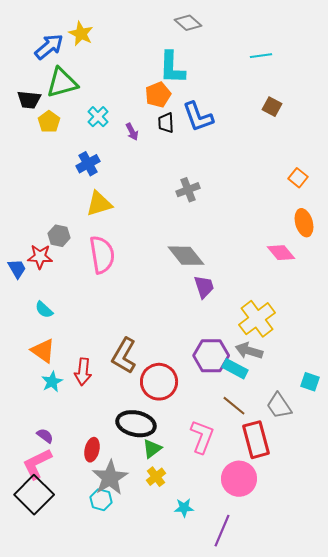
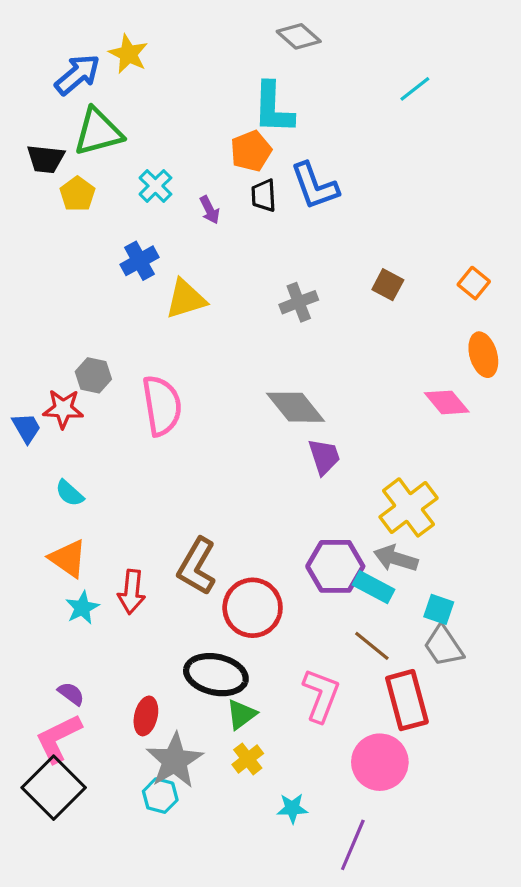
cyan line: (261, 56) -> (415, 89), turned -30
brown square: (272, 107) -> (388, 285), moved
yellow triangle: (99, 204) -> (186, 299), moved
cyan square: (310, 382) -> (439, 609), moved

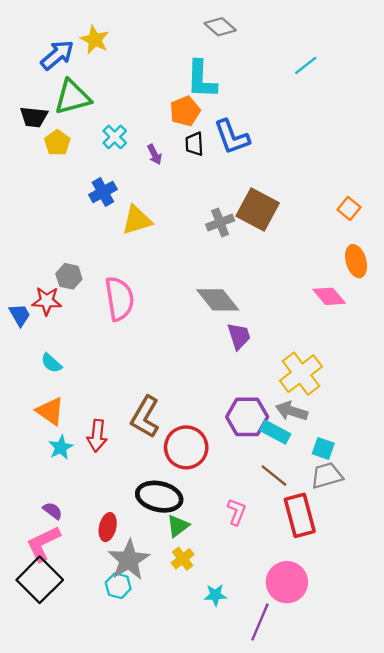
brown square: (388, 285) -> (258, 210), moved, size x1.8
gray trapezoid: (444, 646) -> (327, 476), turned 108
pink L-shape: (321, 695) -> (237, 512), size x0.7
pink circle: (380, 762) -> (287, 582), moved

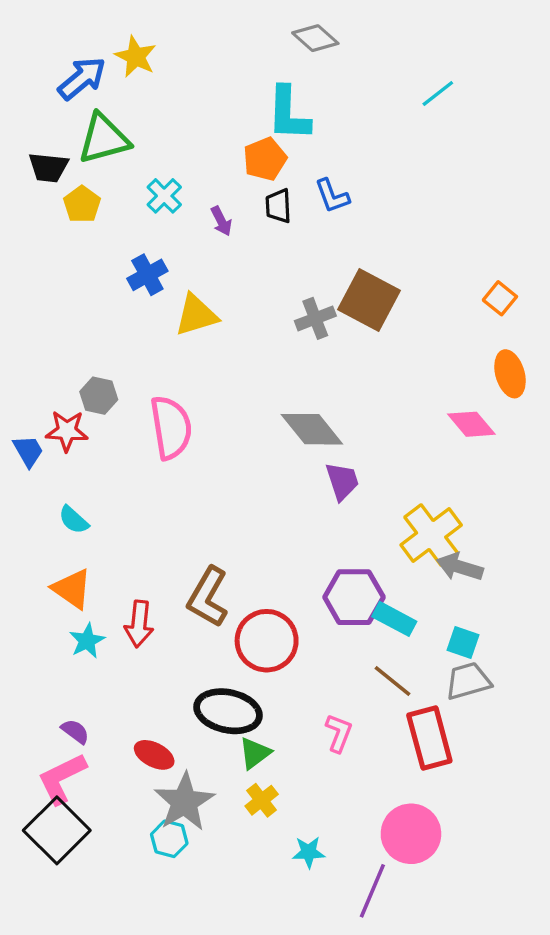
blue L-shape: (232, 137) -> (332, 196), size x0.7
gray arrow: (292, 411) -> (460, 567), moved
red ellipse: (108, 527) -> (154, 755), turned -76

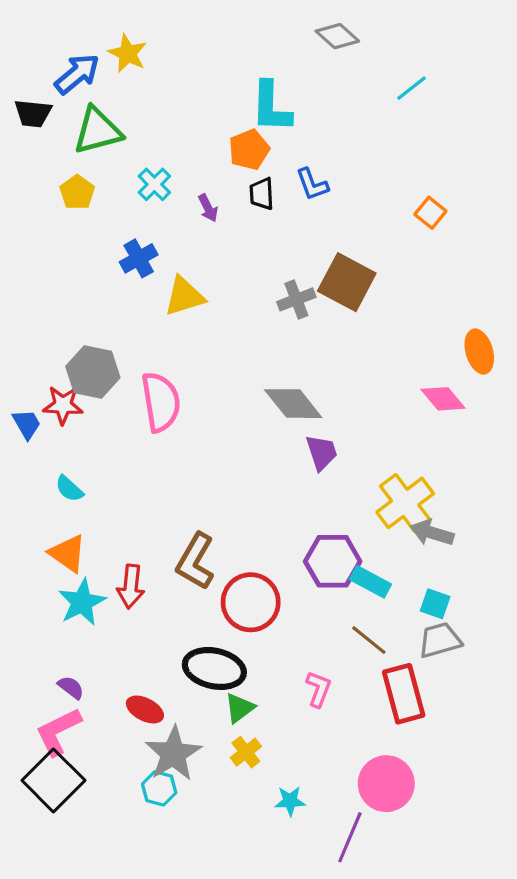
gray diamond: (315, 38) -> (337, 36), moved
black trapezoid: (48, 167) -> (33, 113), moved
orange square: (500, 298) -> (430, 213), moved
gray hexagon: (99, 396) -> (93, 372), size x1.5
cyan star: (87, 641) -> (82, 602), size x1.4

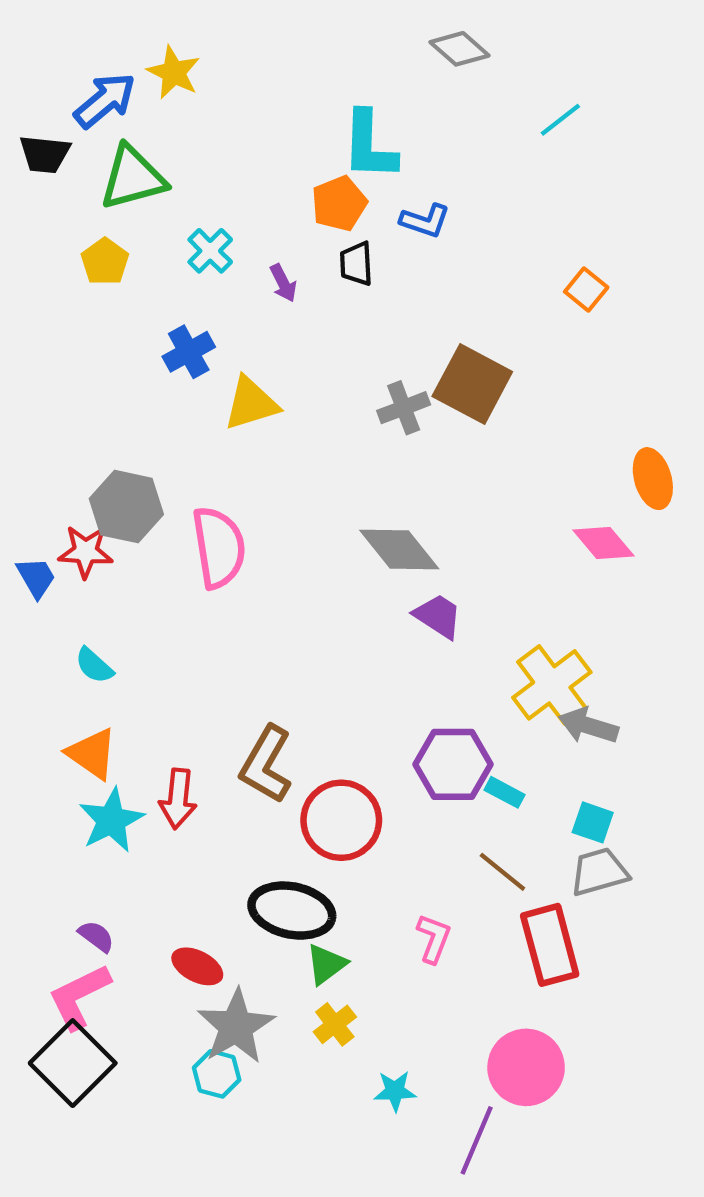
blue L-shape: (312, 184) -> (425, 221), moved, turned -51
purple trapezoid: (322, 452) -> (438, 616), turned -39
cyan rectangle: (370, 582) -> (505, 792), size x0.7

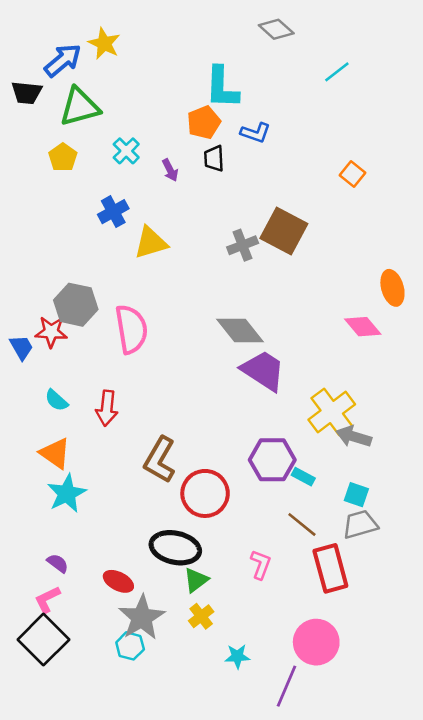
purple trapezoid: (438, 616) -> (263, 371), size x1.5
red arrow: (178, 799) -> (107, 408), moved
pink L-shape: (79, 996) -> (47, 599), size x0.7

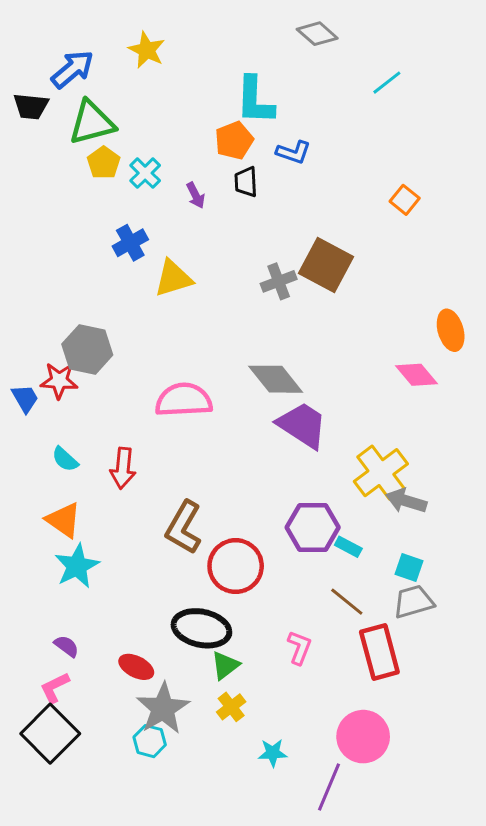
yellow star: (104, 44) -> (147, 50), moved
yellow pentagon: (63, 157) -> (104, 163), moved
pink semicircle: (131, 329) -> (184, 400), moved, turned -84

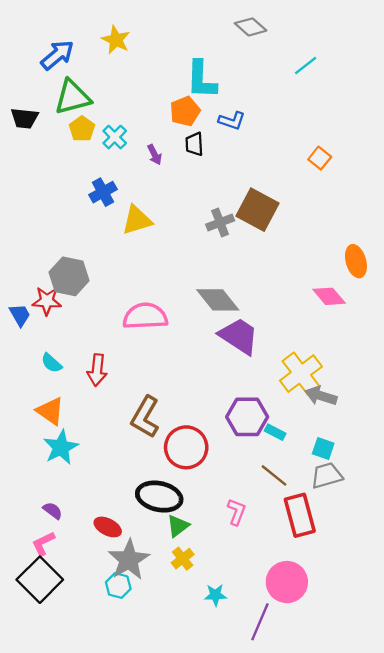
black trapezoid: (31, 106) -> (25, 118), moved

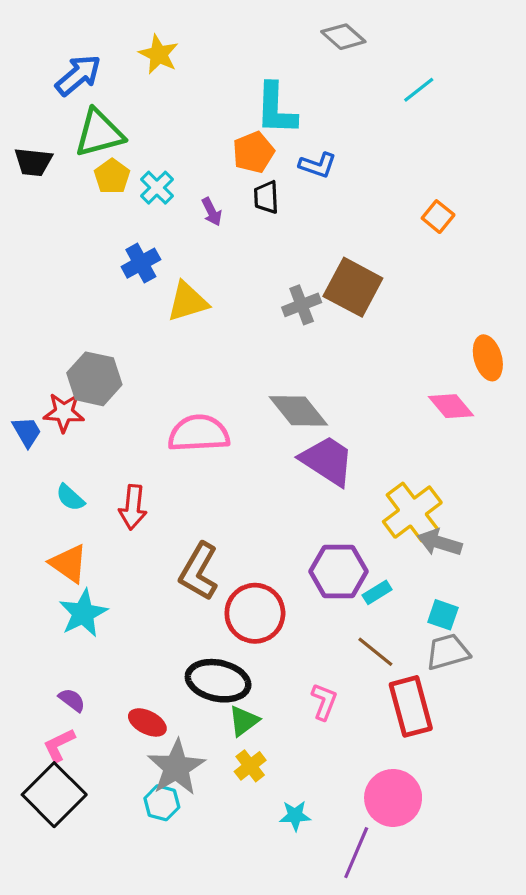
cyan rectangle: (275, 432) -> (377, 592), turned -60

